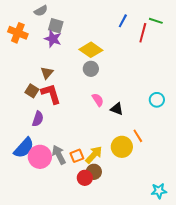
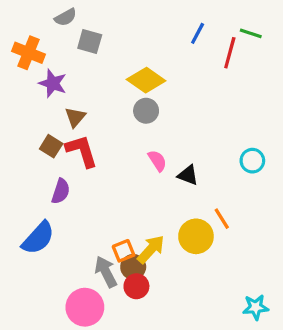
purple star: (53, 39) -> (53, 83), moved
gray arrow: (59, 155) -> (106, 272), moved
pink circle: (40, 157) -> (85, 307), moved
brown circle: (94, 172) -> (133, 267), moved

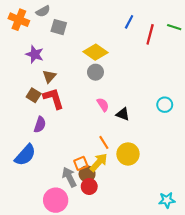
green line: (251, 33) -> (174, 27), moved
orange cross: (29, 53) -> (19, 20), moved
orange line: (222, 219) -> (104, 142), moved

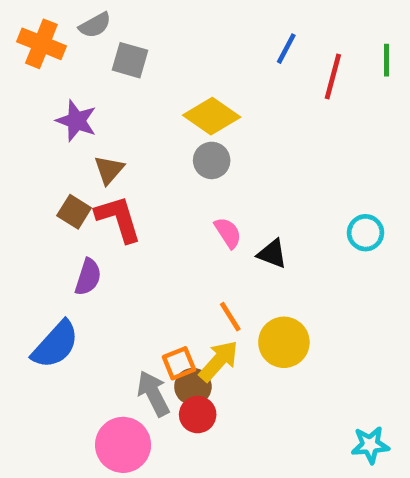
green line: (174, 27) -> (386, 60), turned 72

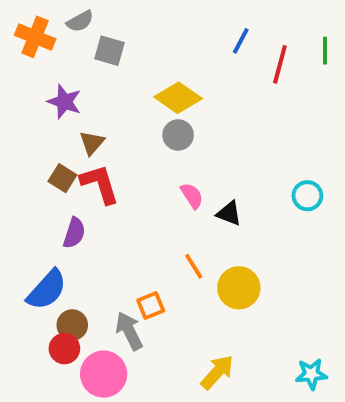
yellow arrow: (219, 361) -> (217, 372), moved
brown circle: (193, 387) -> (72, 325), moved
red circle: (198, 415) -> (64, 349), moved

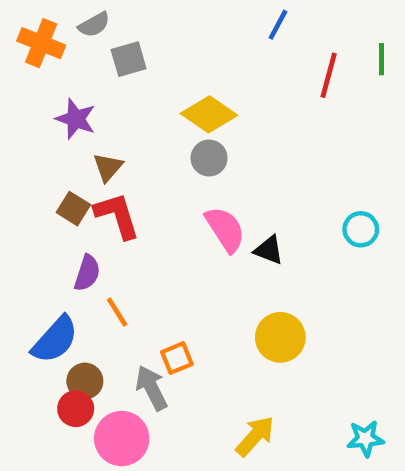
blue line: (241, 41) -> (278, 25), moved
gray square: (109, 51) -> (129, 59), turned -32
pink semicircle: (192, 196) -> (225, 229), size x1.5
orange line: (194, 266) -> (117, 312), moved

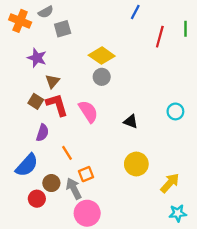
pink semicircle: (225, 229) -> (88, 111), moved
orange line: (117, 312) -> (67, 153), moved
brown circle: (85, 381) -> (51, 183), moved
yellow arrow: (255, 436) -> (170, 183), moved
pink circle: (122, 439) -> (87, 213), moved

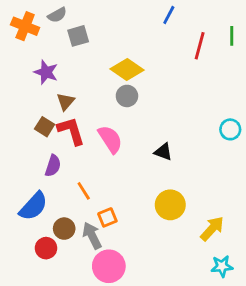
cyan circle: (175, 111) -> (230, 129), moved

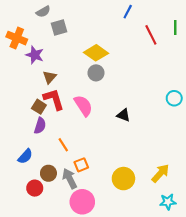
orange cross: (25, 26) -> (17, 38), moved
red line: (200, 46) -> (151, 35), turned -42
brown square: (45, 127) -> (39, 107), moved
yellow circle: (170, 205) -> (123, 179), moved
blue semicircle: (33, 206) -> (25, 156), size x0.7

